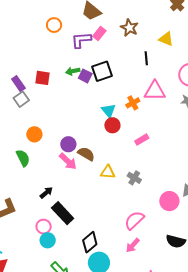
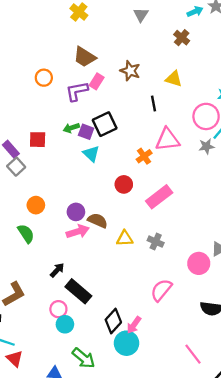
cyan triangle: (109, 111) -> (91, 154), moved
pink rectangle: (142, 140) -> (159, 197), size x1.6
pink arrow: (68, 161) -> (78, 232), turned -54
pink arrow: (133, 245) -> (134, 325), moved

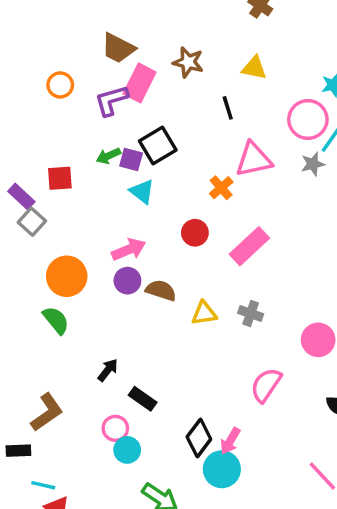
pink rectangle: (97, 81) -> (140, 83), size x1.5
orange circle: (36, 205) -> (67, 276), size x1.5
pink arrow: (78, 232) -> (129, 249), moved
black rectangle: (78, 291) -> (143, 399), size x0.7

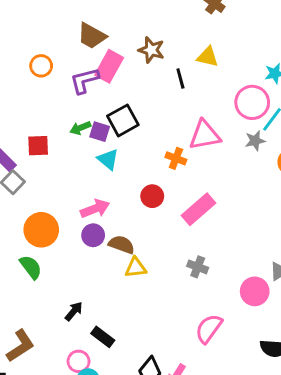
black line: (228, 108) -> (180, 78), moved
orange cross: (221, 188) -> (176, 158), turned -30
yellow triangle: (204, 313) -> (136, 268), moved

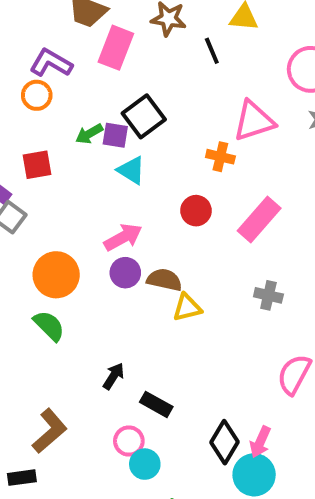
orange circle: (41, 66) -> (37, 95), moved
purple L-shape: (84, 80) -> (51, 63), moved, turned 52

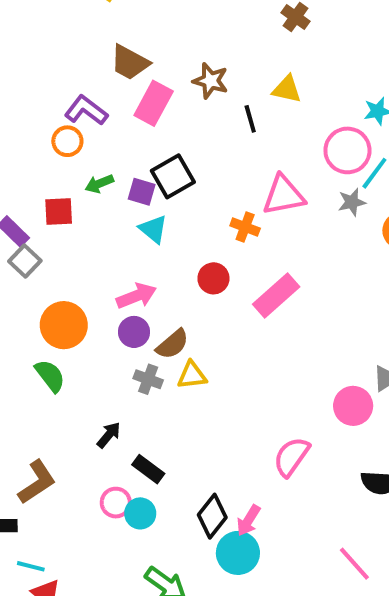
green arrow: (89, 134) -> (99, 184), moved
brown semicircle: (164, 280) -> (173, 344), turned 120
gray cross: (268, 295) -> (148, 379), moved
cyan circle: (145, 464) -> (140, 513), moved

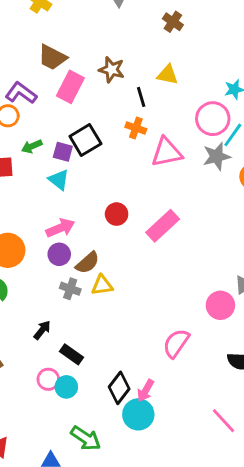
gray star: (352, 202) -> (217, 156), size x1.4
orange cross: (245, 227) -> (136, 128), moved
cyan triangle: (153, 229) -> (59, 180), moved

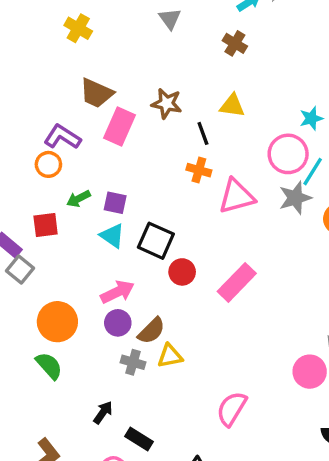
black square: (85, 140) -> (156, 241), moved, turned -32
pink semicircle: (176, 343) -> (232, 409), moved

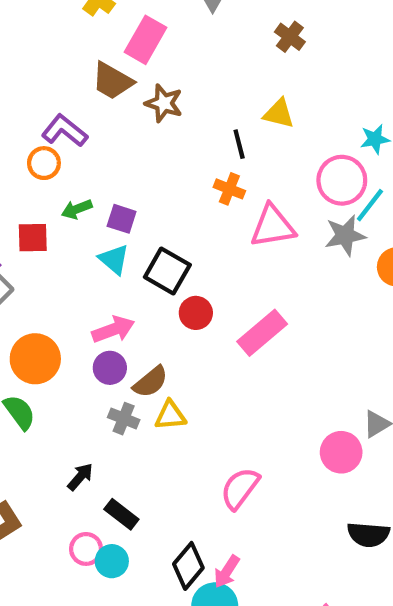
brown star: (167, 103) -> (164, 103), moved
pink rectangle: (119, 126) -> (145, 40), moved

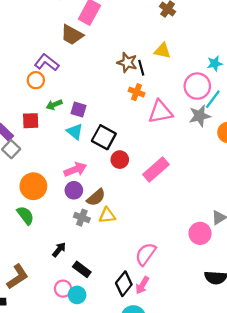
brown star: (164, 103) -> (127, 63), moved
black diamond: (188, 566) -> (124, 284), moved
pink arrow: (227, 572) -> (142, 285), moved

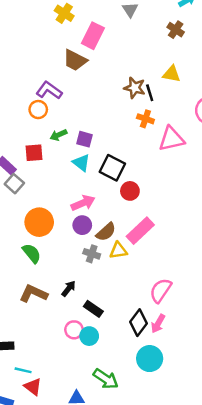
pink rectangle: (156, 170) -> (140, 231), moved
brown L-shape: (18, 277) -> (33, 294), moved, turned -120

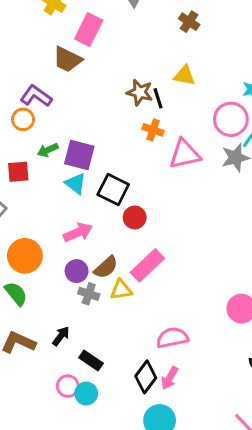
purple square: (85, 139) -> (79, 155), size x1.5
purple circle: (82, 225) -> (77, 271), moved
pink semicircle: (161, 290) -> (172, 338), turned 45

